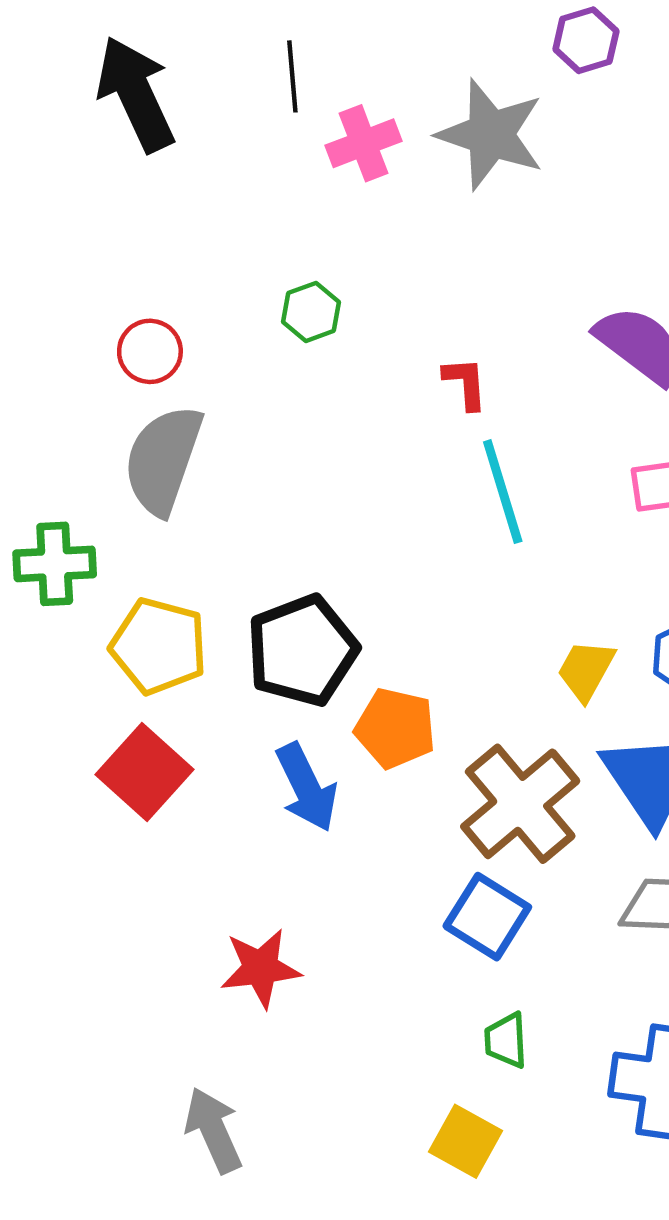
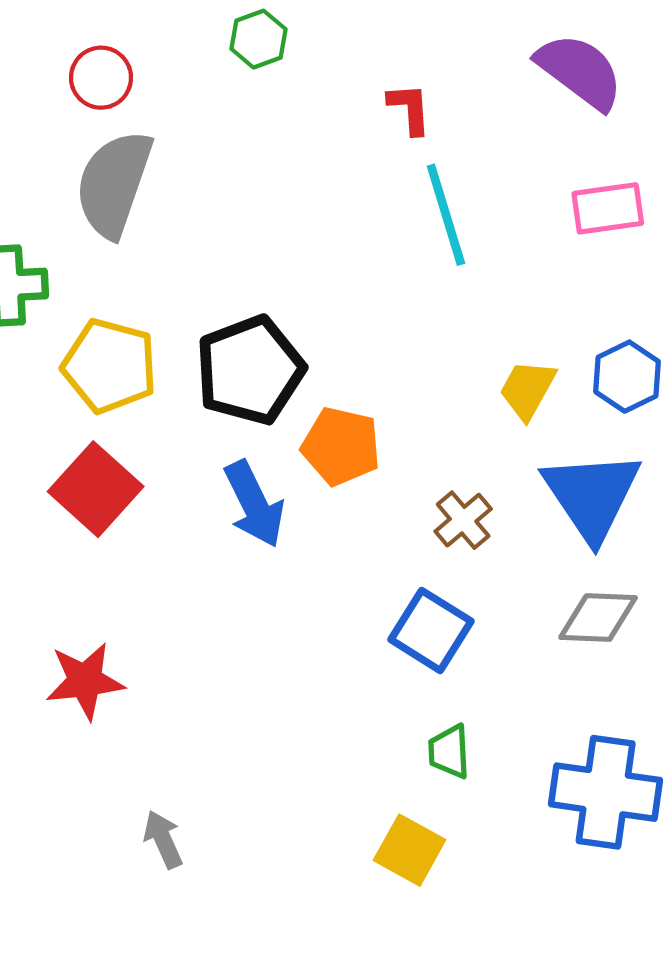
brown cross: (520, 804) -> (463, 520), size x0.5
red star: (261, 968) -> (85, 681), moved
gray arrow: (213, 1130) -> (163, 839), size x0.7

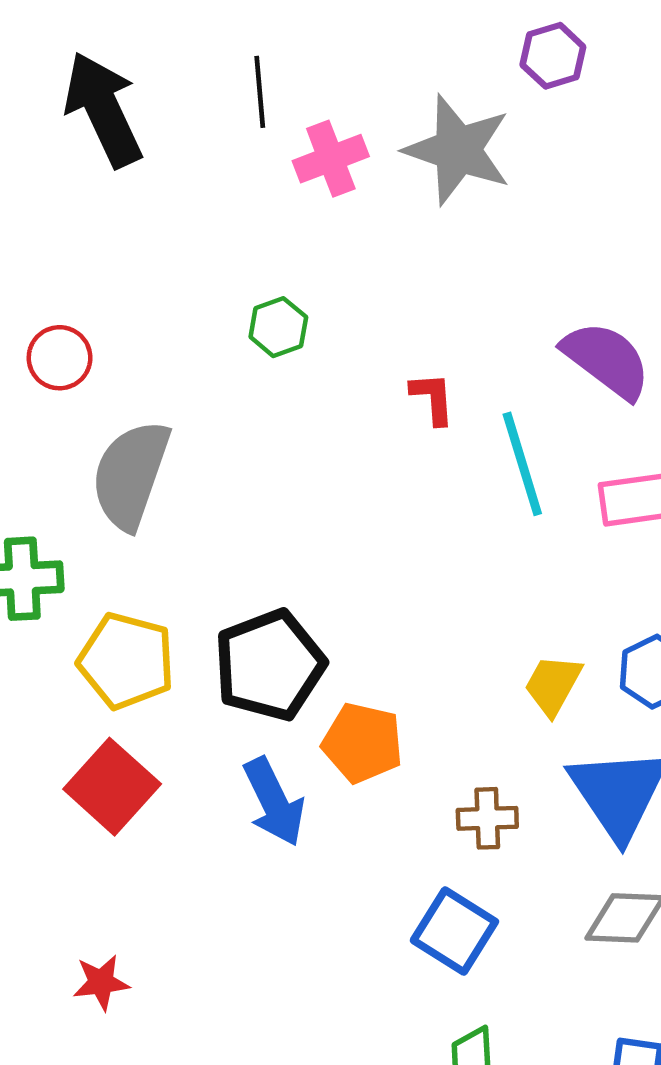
red circle: (101, 78) -> (60, 358), moved
cyan line: (446, 215) -> (522, 464), moved
brown cross: (463, 520) -> (487, 818), turned 38
red star: (85, 681) -> (101, 982), size x0.7

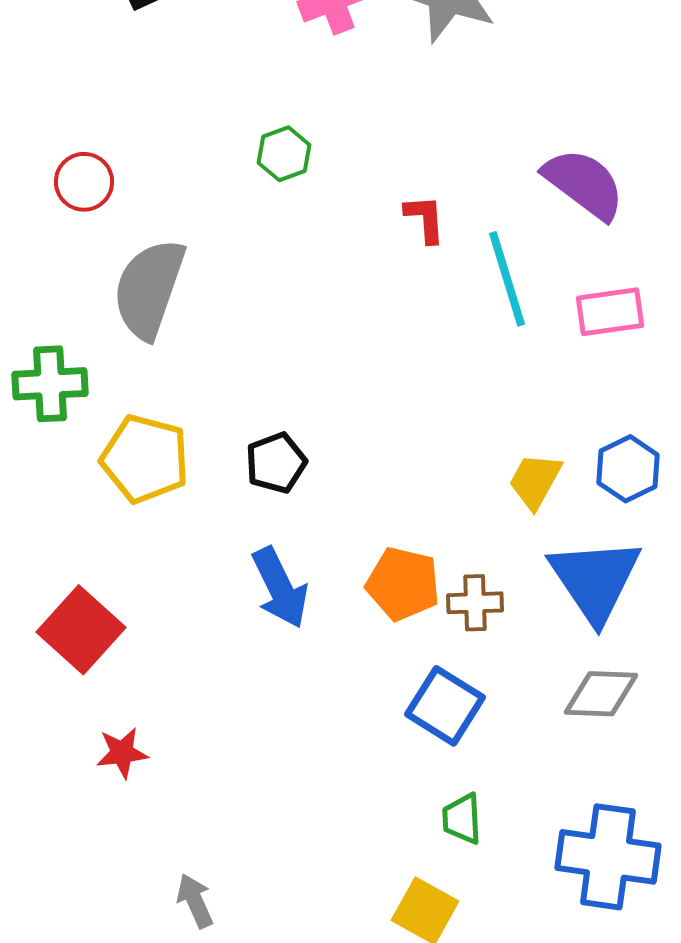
black pentagon: (270, 665) -> (276, 463), size x0.6
orange pentagon: (363, 743) -> (403, 584), moved
red square: (112, 787) -> (81, 630), moved

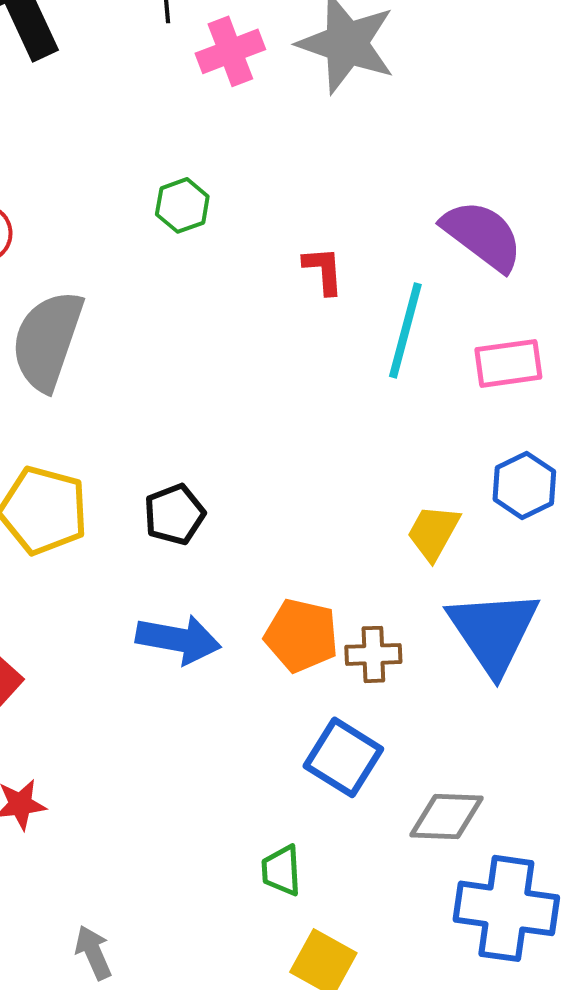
cyan line: (507, 279) -> (405, 330), turned 32
blue hexagon: (628, 469) -> (524, 485), moved
blue arrow: (280, 588) -> (178, 639), turned -54
gray diamond: (601, 694) -> (446, 816), moved
green trapezoid: (462, 819) -> (281, 870), moved

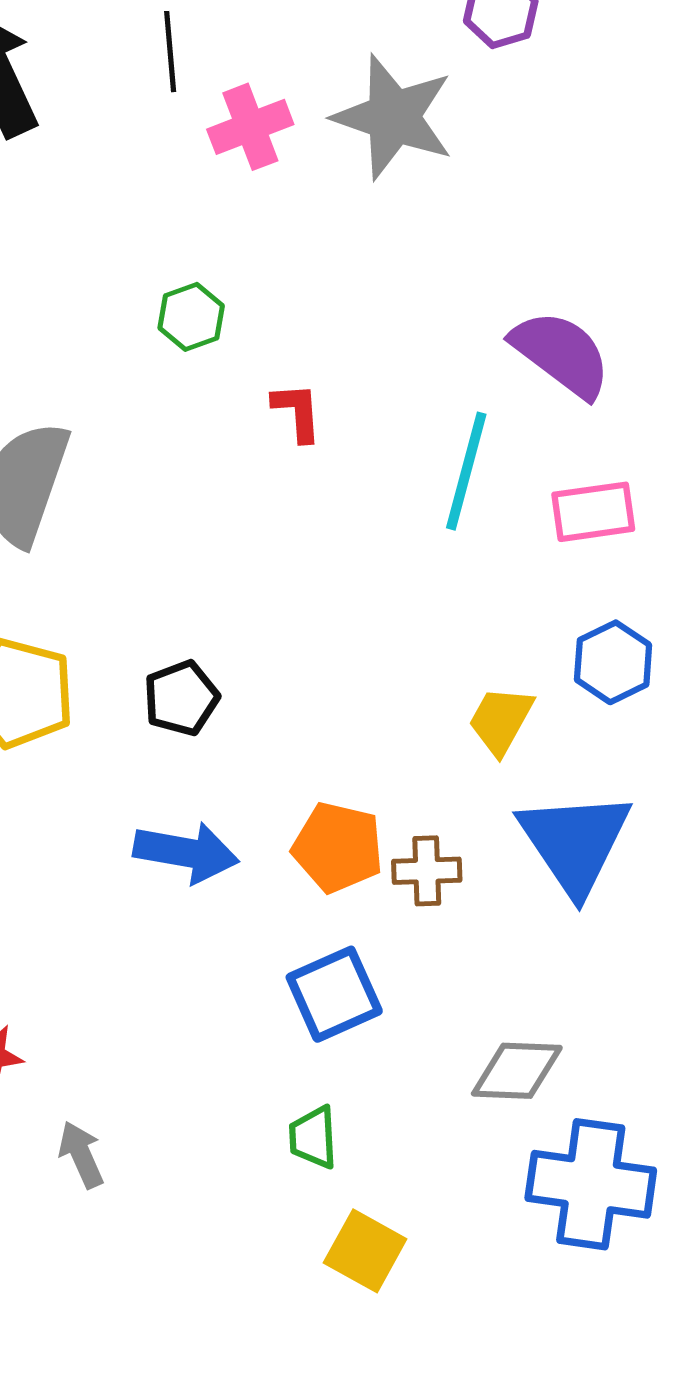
red L-shape: (323, 270) -> (297, 412), moved
blue square: (343, 757) -> (334, 994), moved, turned 34
gray arrow: (93, 952) -> (81, 1155), moved

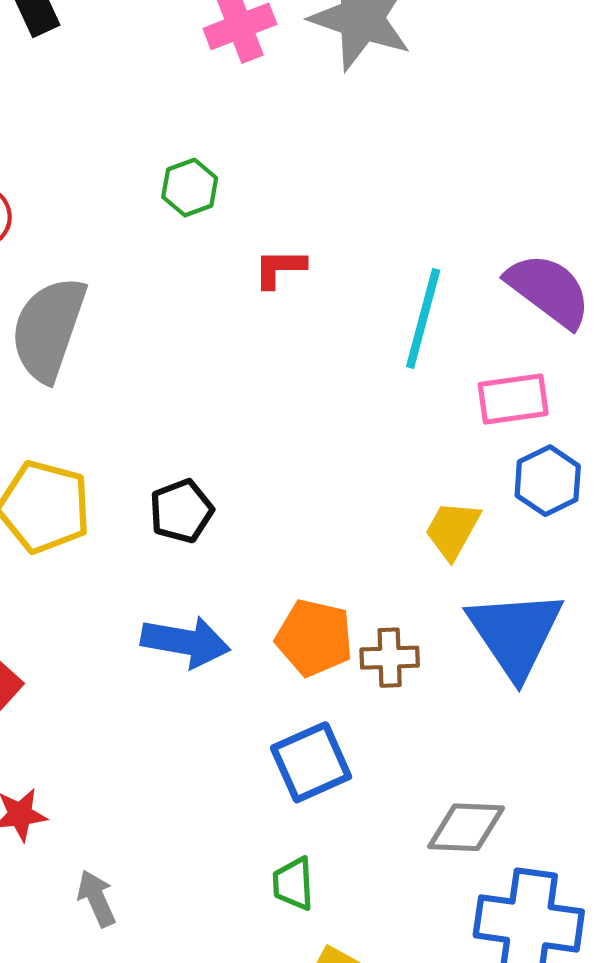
purple semicircle: (561, 354) -> (549, 290), moved
red L-shape: (297, 412) -> (280, 268), turned -86
pink rectangle: (593, 512) -> (513, 399), moved

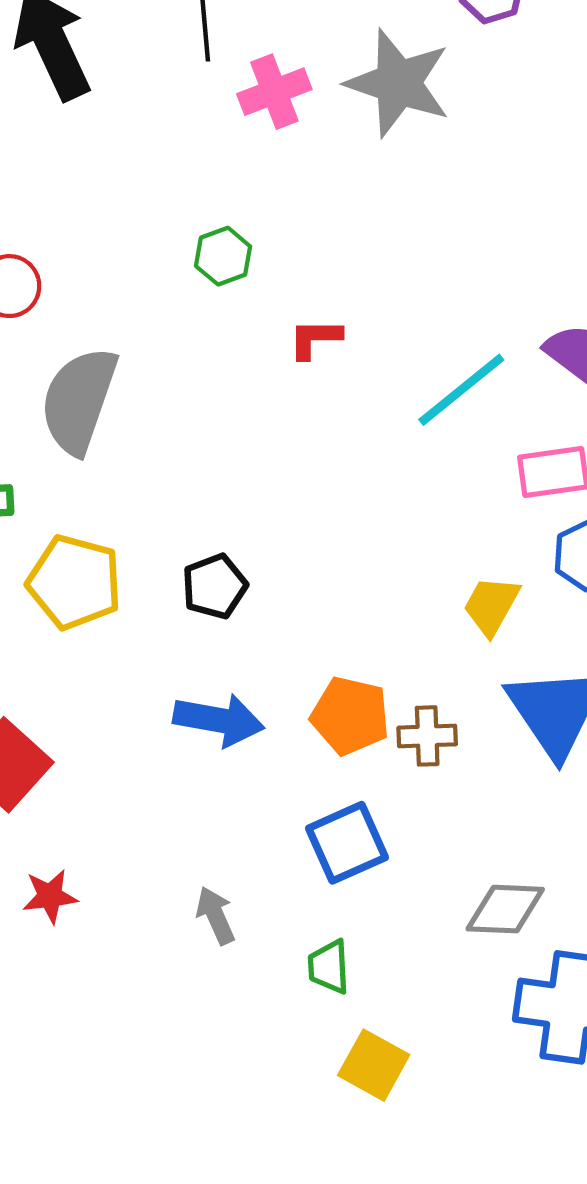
cyan line: (423, 318) -> (461, 390), turned 36
gray arrow: (97, 898) -> (216, 915), moved

